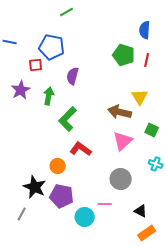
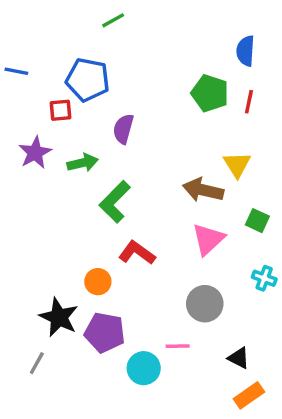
green arrow: (49, 96) -> (83, 163), turned 66

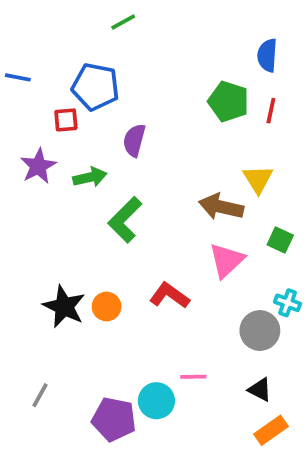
red L-shape: (137, 253) -> (169, 295), moved
gray circle: (205, 304) -> (260, 331), moved
black star: (59, 317) -> (64, 307), moved
purple pentagon: (105, 333) -> (114, 419), moved

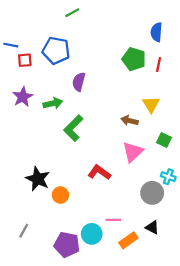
red square: (66, 120) -> (25, 60), moved
brown arrow: (221, 207) -> (129, 121), size x0.7
orange circle: (107, 307) -> (60, 195), moved
orange rectangle: (271, 430) -> (128, 240), moved

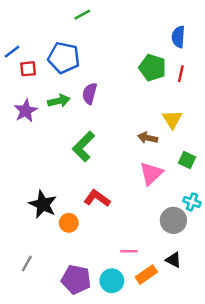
blue line: (11, 45) -> (12, 52), turned -48
green arrow: (53, 103) -> (59, 101), moved
red L-shape: (99, 172) -> (97, 198), moved
cyan circle: (92, 234) -> (112, 281), moved

